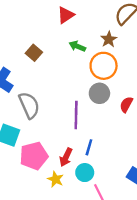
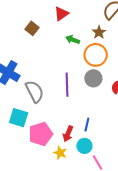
brown square: (34, 53) -> (32, 28), moved
purple line: (76, 115) -> (67, 85), moved

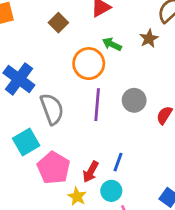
orange circle: (96, 55) -> (89, 64), moved
cyan square: (19, 118) -> (26, 142), turned 36
pink pentagon: (41, 134) -> (54, 168), turned -30

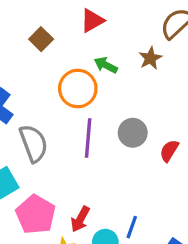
blue line: (118, 162) -> (132, 227), moved

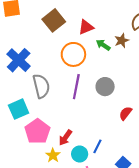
red triangle: (92, 21) -> (86, 27), moved
brown square: (41, 39) -> (54, 20), size x1.5
green arrow: (106, 65) -> (103, 45), moved
red semicircle: (169, 151) -> (126, 113), moved

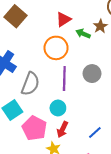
brown square: (54, 20) -> (16, 16), moved
gray semicircle: (41, 86) -> (30, 84), turned 45
blue line: (97, 146) -> (95, 133), turned 32
cyan circle: (80, 154) -> (58, 108), moved

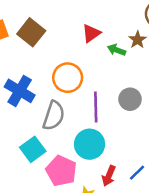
orange circle: (56, 48) -> (68, 78), moved
cyan circle: (58, 108) -> (90, 144), size x1.5
red arrow: (62, 129) -> (109, 176), moved

